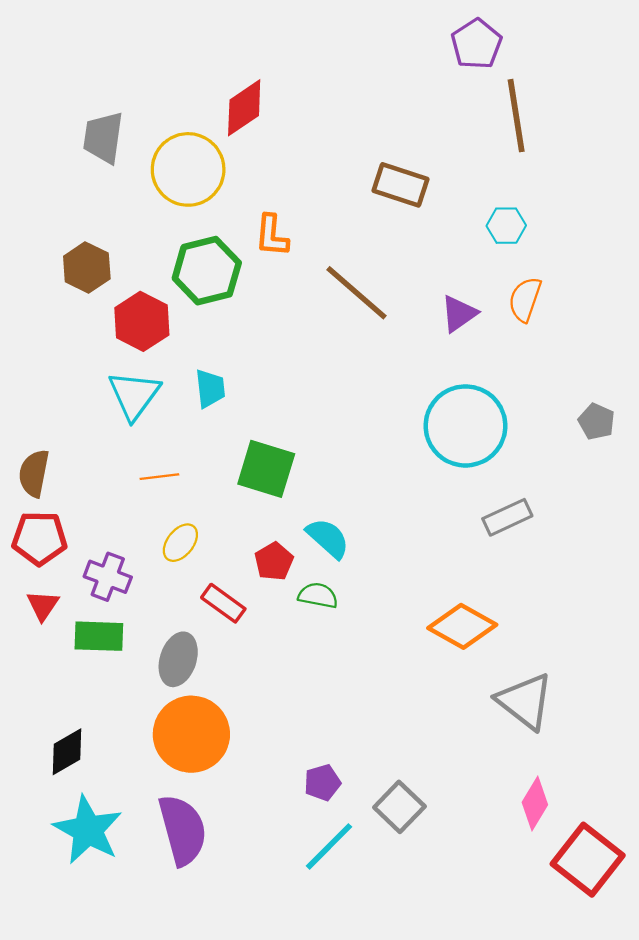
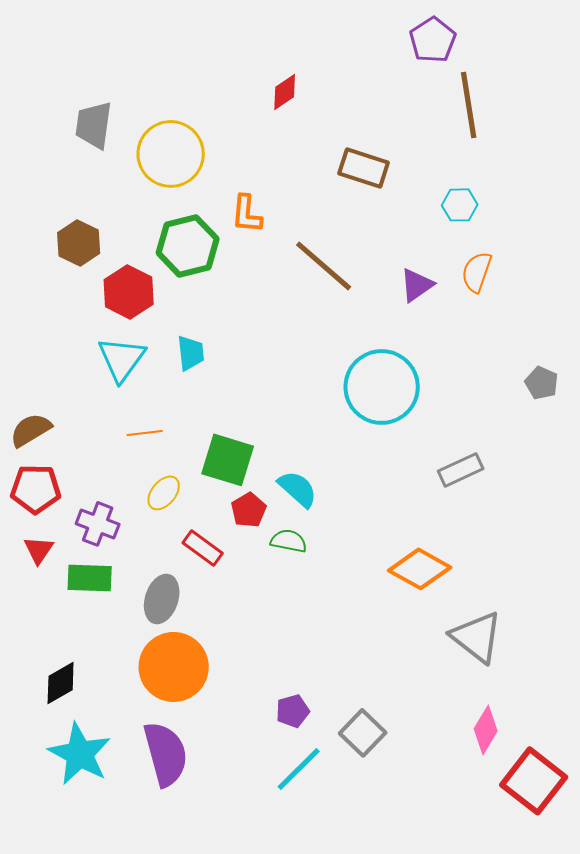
red diamond: (244, 108) -> (285, 92), moved, size x0.7
cyan circle: (465, 426) -> (382, 387), moved
green square: (266, 469) -> (228, 460), moved
brown semicircle: (34, 473) -> (31, 430), turned 48

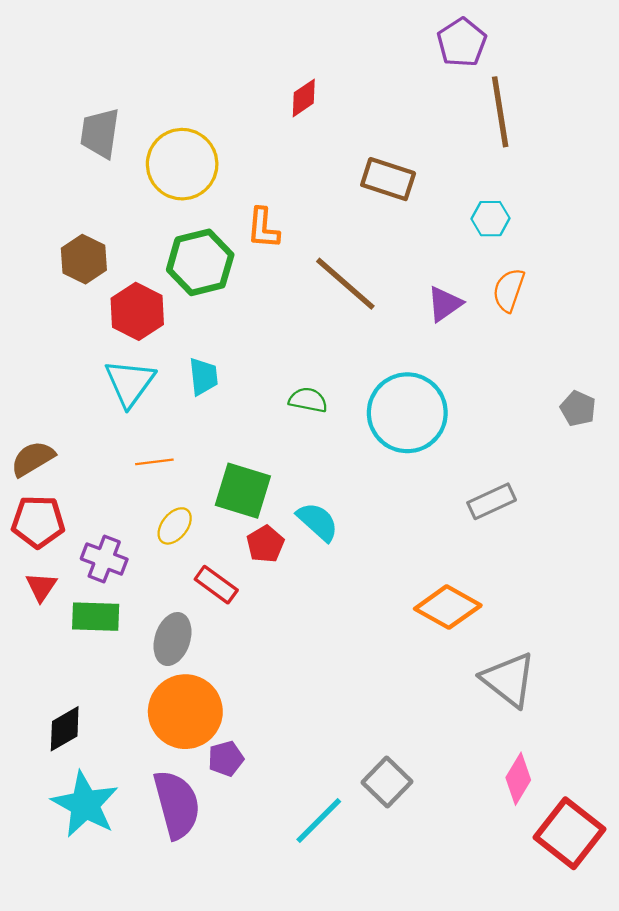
green semicircle: (289, 541) -> (308, 400), moved
purple pentagon: (293, 711) -> (226, 759), moved

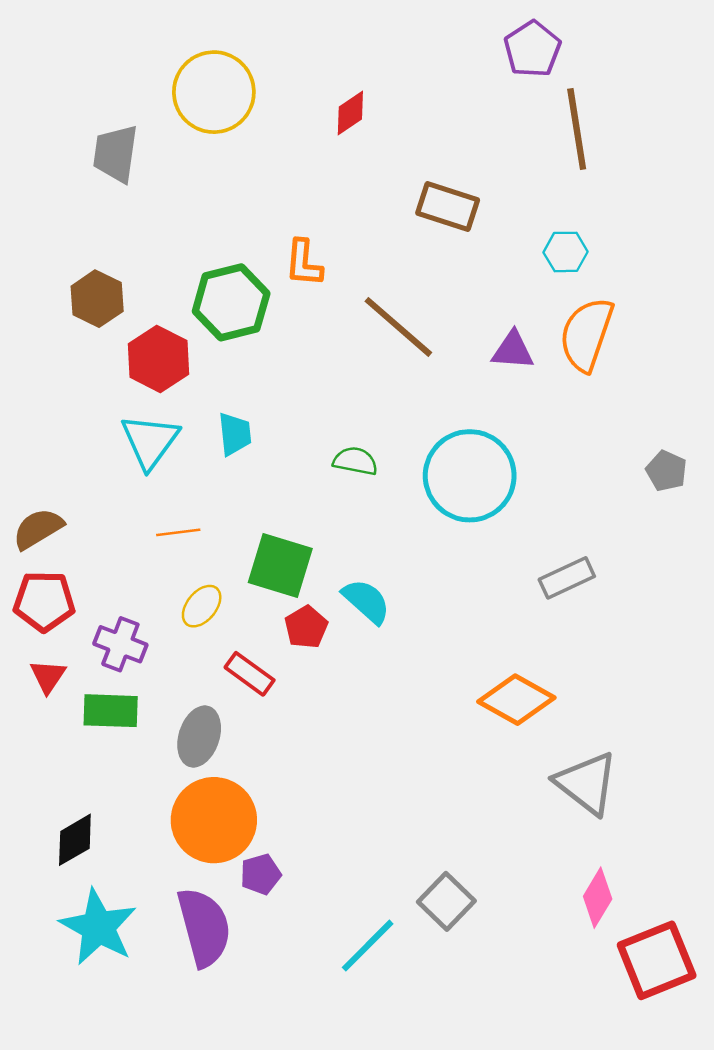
yellow circle: (182, 164) -> (214, 92), moved
orange semicircle: (509, 290) -> (587, 334), size x1.5
purple triangle: (445, 304) -> (513, 350), turned 39
red square: (569, 833) -> (657, 960), turned 30

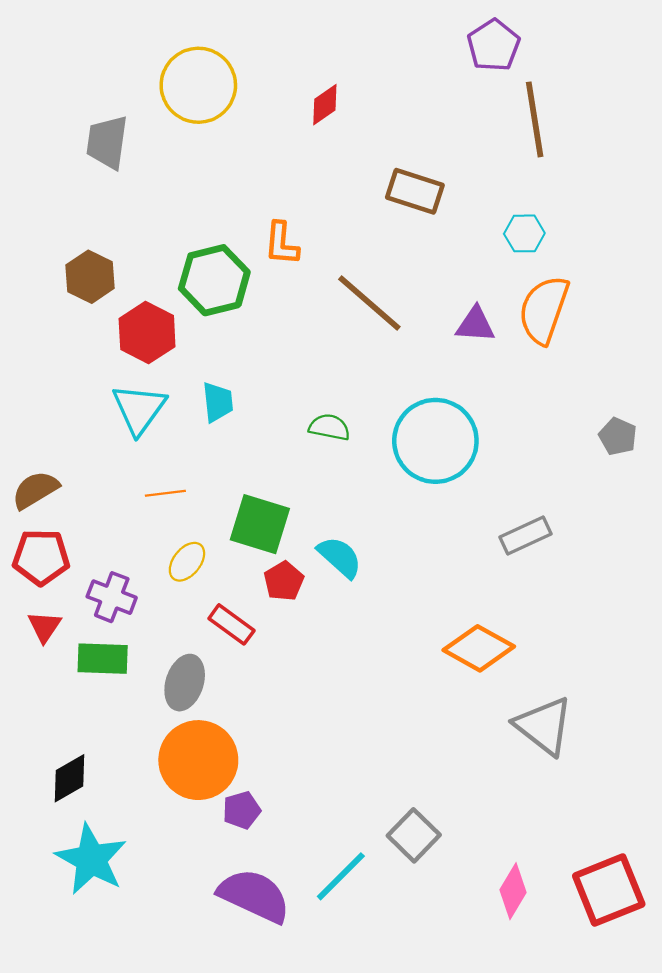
pink diamond: (598, 898) -> (513, 891), moved
purple semicircle: (204, 927) -> (254, 896), moved, turned -50

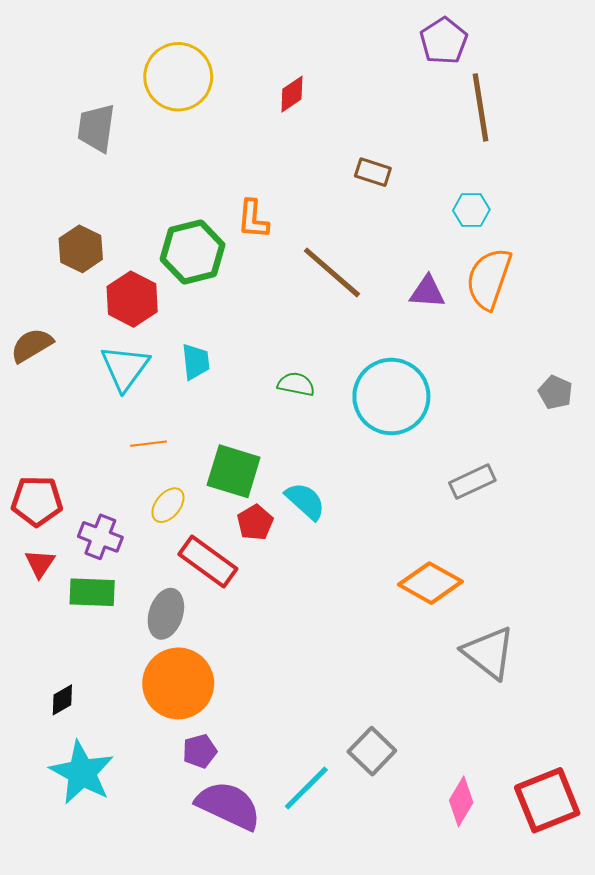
brown rectangle: (415, 191) -> (373, 172), size x0.7
brown semicircle: (35, 490) -> (32, 345), moved
red rectangle: (231, 624) -> (208, 561), size x1.4
black diamond: (70, 778) -> (62, 700), size x0.7
purple pentagon: (242, 810) -> (200, 751), moved

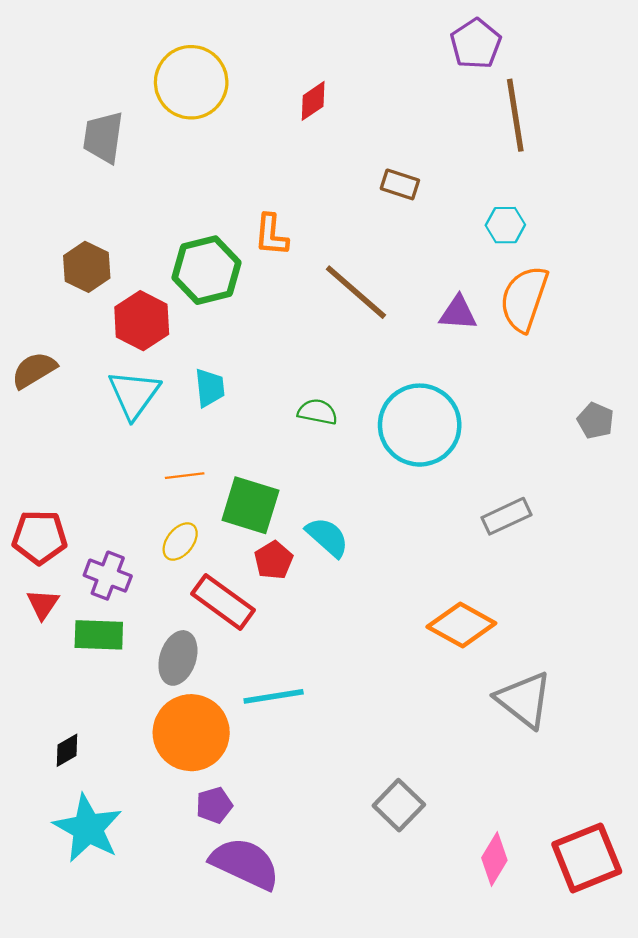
orange line: (149, 444) -> (185, 476), moved
cyan line: (306, 788) -> (274, 696), moved, turned 36

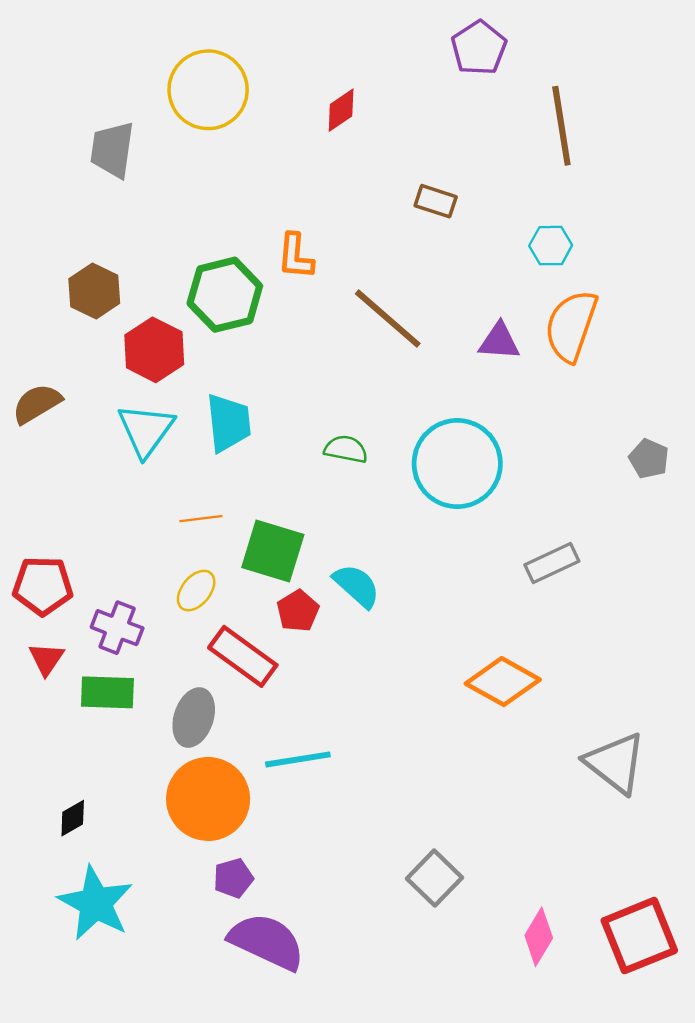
purple pentagon: (476, 44) -> (479, 48), moved
cyan trapezoid: (210, 388) -> (228, 423), size x1.4
gray triangle: (524, 700) -> (615, 763), moved

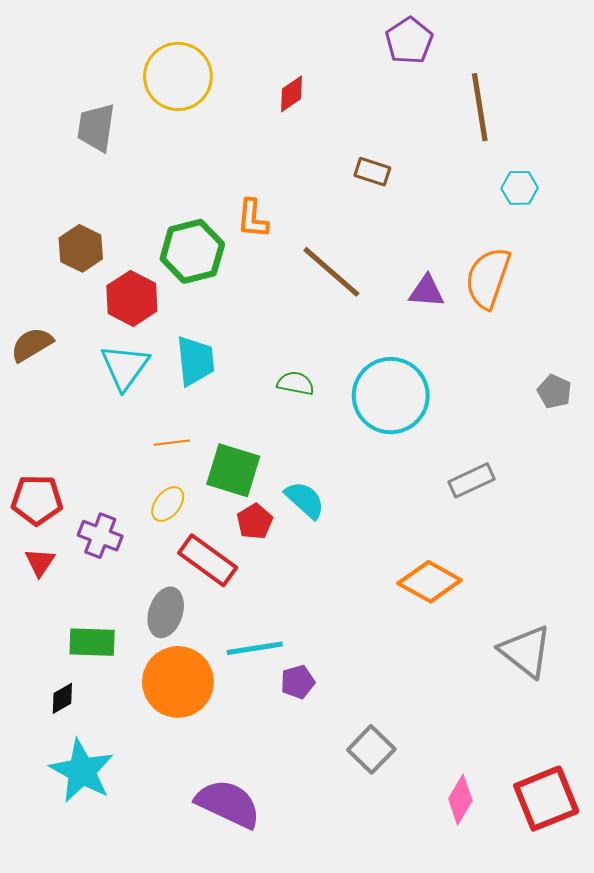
cyan hexagon: (551, 246) -> (520, 188), moved
green rectangle: (107, 692) -> (92, 642), moved
purple pentagon: (233, 878) -> (298, 682), moved

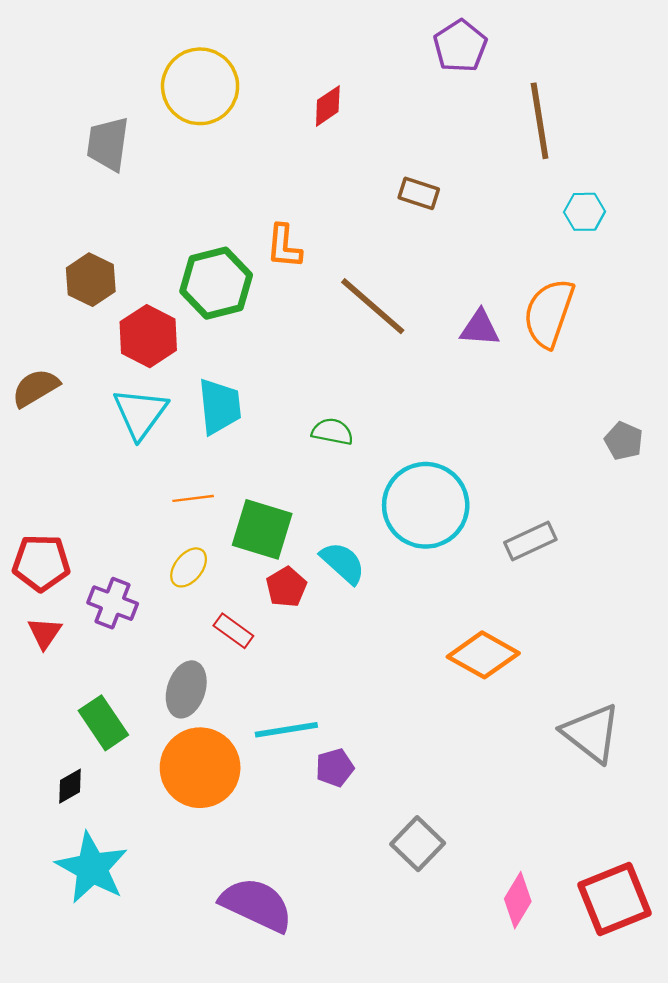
cyan circle: (391, 396) -> (426, 505), moved
red rectangle: (208, 560) -> (233, 631), size x0.6
green rectangle: (92, 642) -> (103, 723), turned 54

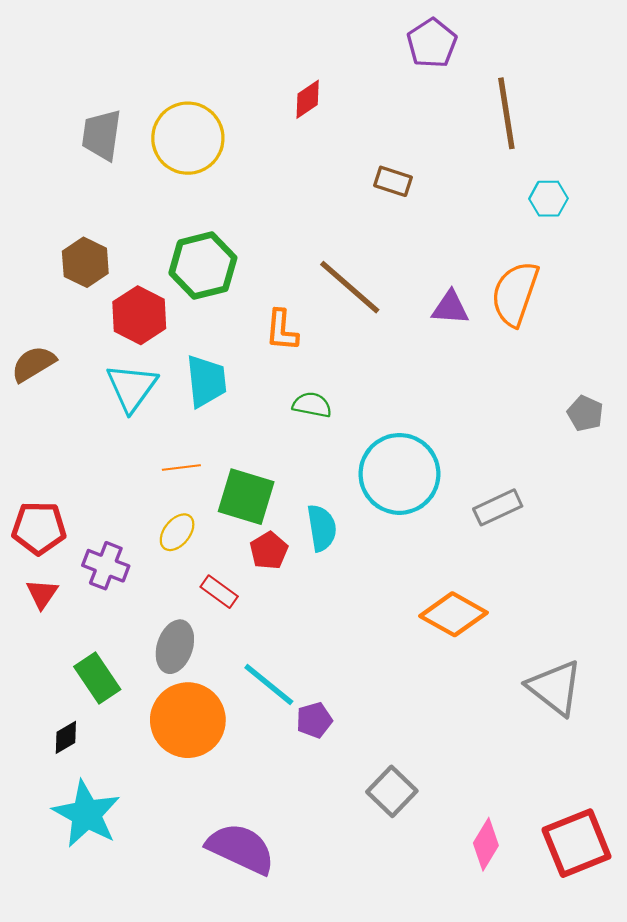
yellow circle: (200, 86) -> (188, 138), moved
orange L-shape: (284, 246) -> (282, 330), moved
cyan semicircle: (343, 563) -> (322, 528), turned 39
cyan line: (286, 730) -> (269, 684), turned 48

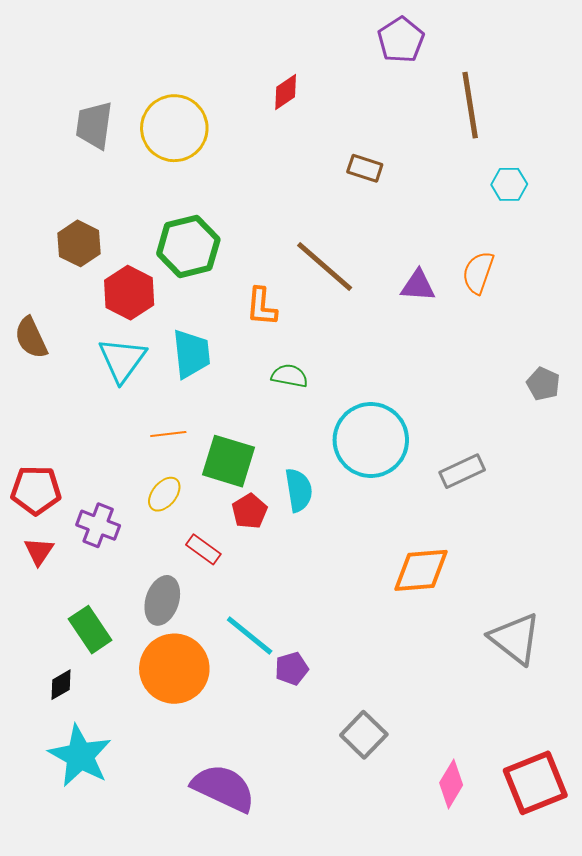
orange semicircle: (515, 294) -> (478, 273), size x0.7
brown semicircle: (33, 364) -> (31, 338), turned -84
orange diamond: (453, 614) -> (421, 570), turned -34

